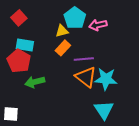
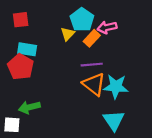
red square: (19, 18) -> (21, 20), turned 35
yellow triangle: (62, 31) -> (68, 34), turned -32
orange rectangle: (63, 48) -> (92, 38), moved
green arrow: (35, 82) -> (29, 107), moved

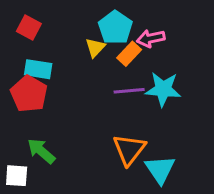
red square: (21, 20) -> (29, 28), turned 35
orange triangle: (94, 84) -> (129, 149), moved, turned 30
cyan star: (116, 86) -> (163, 89), moved
green arrow: (29, 107) -> (41, 151), turned 55

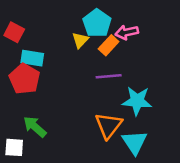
red square: (29, 28) -> (14, 32), moved
cyan star: (163, 89) -> (137, 101), moved

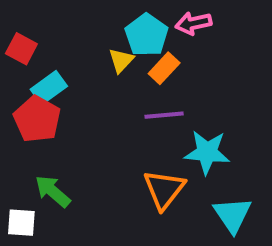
pink arrow: (127, 32) -> (193, 23), moved
cyan rectangle: (32, 58) -> (49, 88), turned -45
cyan triangle: (134, 142) -> (232, 215), moved

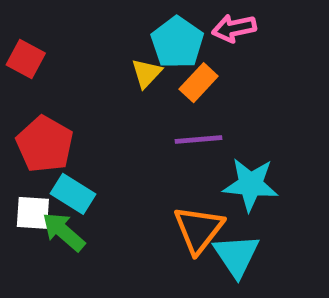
cyan rectangle: (49, 88) -> (73, 194), moved, turned 68
cyan triangle: (232, 215) -> (236, 255), moved
white square: (21, 223) -> (33, 213), moved

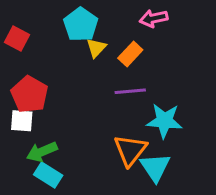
cyan pentagon: (177, 42) -> (81, 25), moved
cyan rectangle: (73, 194) -> (48, 175), moved
white square: (33, 213) -> (22, 121), moved
green arrow: (64, 232) -> (42, 152), turned -64

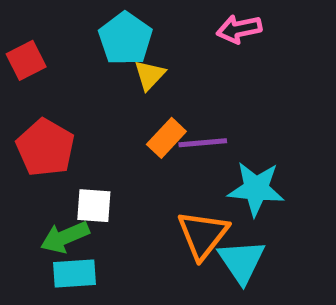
red square: (17, 39) -> (26, 60), turned 35
orange rectangle: (130, 54) -> (166, 138), moved
white square: (22, 121) -> (94, 206), moved
cyan rectangle: (48, 175) -> (75, 273), turned -36

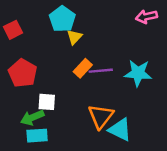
pink arrow: (239, 29) -> (146, 17), moved
cyan star: (256, 189) -> (138, 73), moved
cyan triangle: (242, 261) -> (120, 130), turned -30

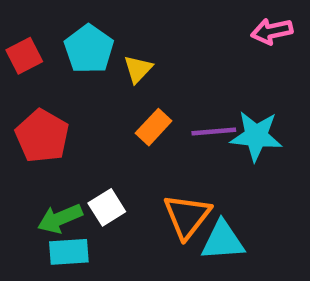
cyan pentagon: (62, 19) -> (89, 49), moved
purple line: (101, 71) -> (214, 132), moved
white square: (47, 102) -> (107, 207), moved, turned -36
cyan triangle: (120, 130) -> (223, 241), turned -30

